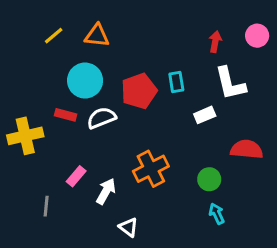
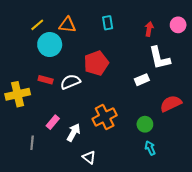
cyan circle: (85, 81) -> (50, 45), moved
cyan rectangle: (176, 82) -> (108, 23), moved
red semicircle: (247, 149) -> (171, 104), turned -30

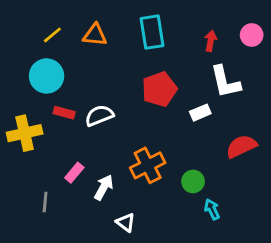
cyan rectangle: (108, 23) -> (152, 32), size x1.6
cyan circle: (50, 45) -> (47, 76), moved
red pentagon: (96, 63) -> (159, 89), moved
green circle: (145, 124) -> (193, 181), moved

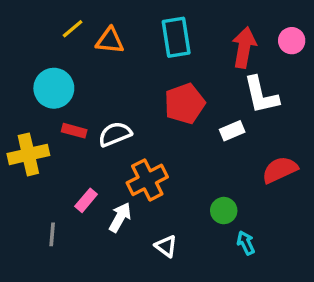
yellow line: (52, 35) -> (73, 29), moved
red arrow: (211, 41) -> (244, 47), size x1.6
orange cross: (148, 165) -> (147, 180), moved
white triangle: (126, 222) -> (166, 246), moved

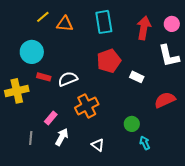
white L-shape: (261, 95) -> (169, 56), moved
white rectangle: (232, 131) -> (137, 77), turned 48
white arrow: (120, 217) -> (62, 137), moved

